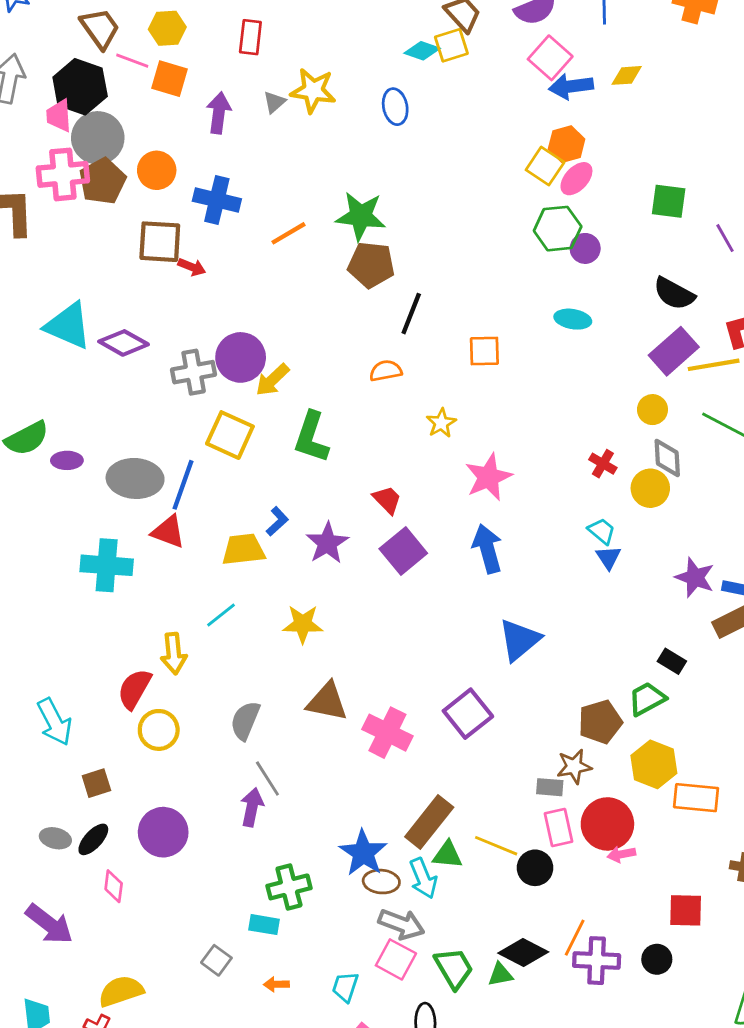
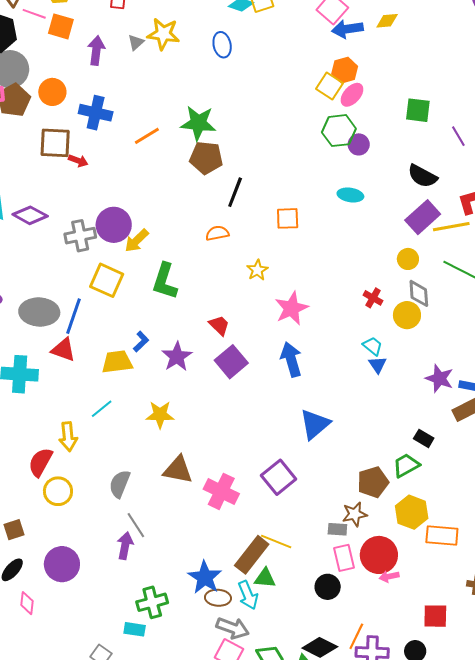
yellow line: (496, 846) -> (276, 542), moved

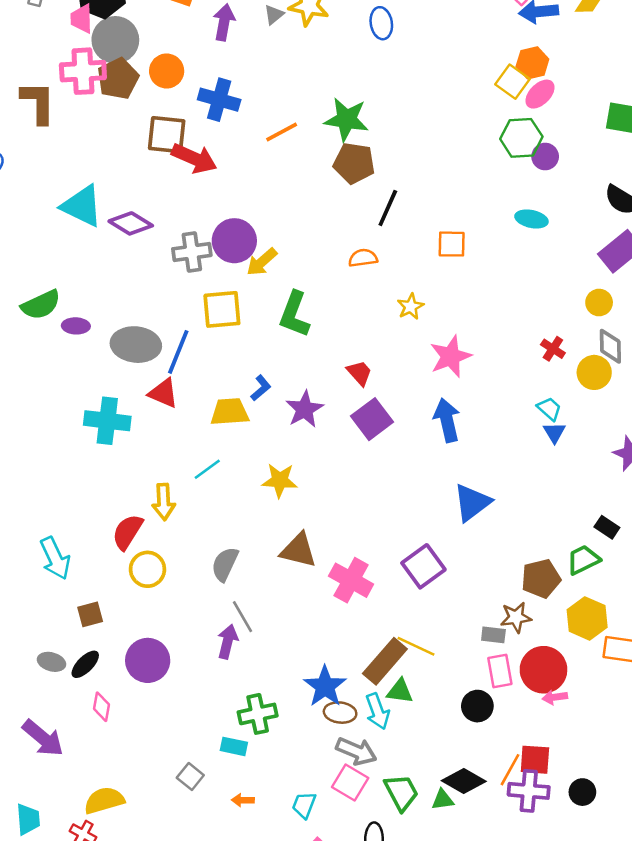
red arrow: (78, 161) -> (194, 158), size x1.8
yellow square: (107, 280) -> (222, 309), turned -32
red square: (435, 616) -> (535, 760), moved

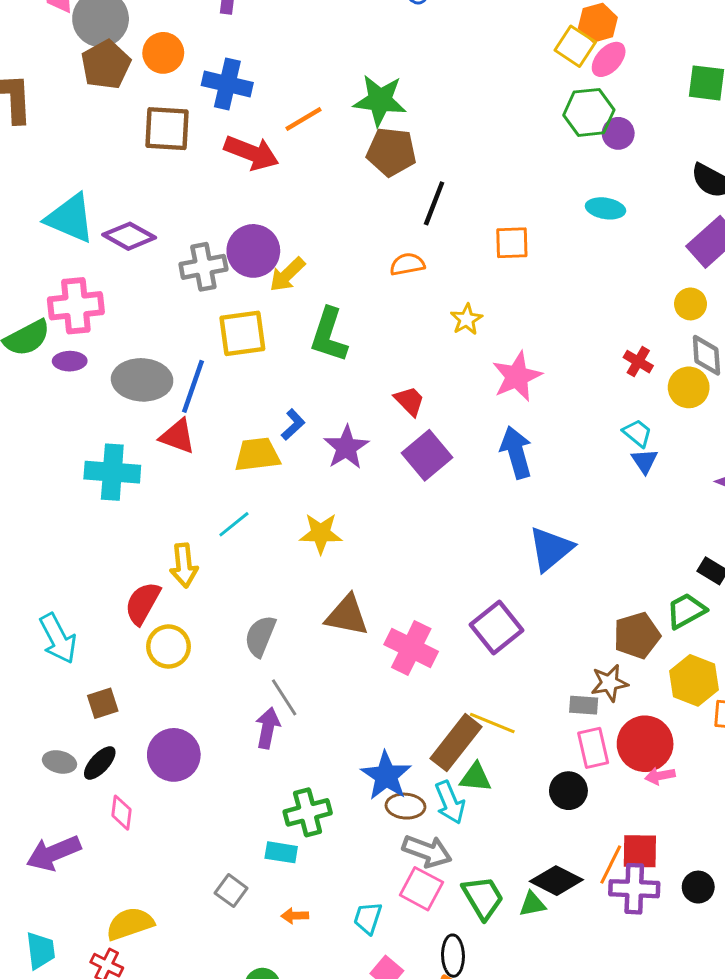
pink cross: (83, 71) -> (76, 306), moved
red arrow: (194, 158) -> (251, 153), moved
purple arrow: (43, 738) -> (54, 853), turned 120

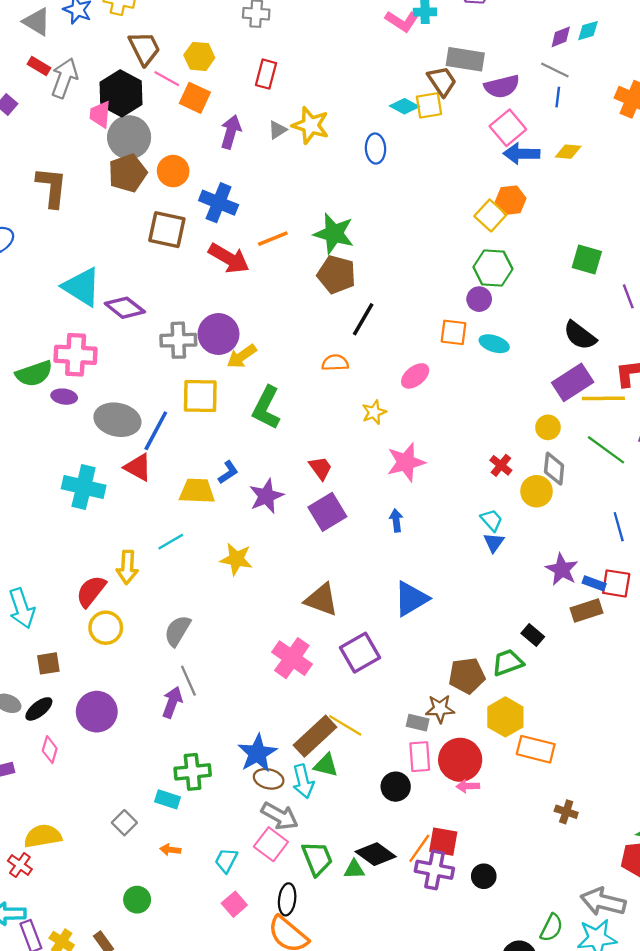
pink ellipse: (609, 59) -> (415, 376), moved
purple circle: (618, 133) -> (479, 299), moved
orange square: (512, 243) -> (453, 332), moved
blue arrow: (516, 452) -> (396, 520), size x0.6
brown triangle: (347, 615) -> (321, 600), moved

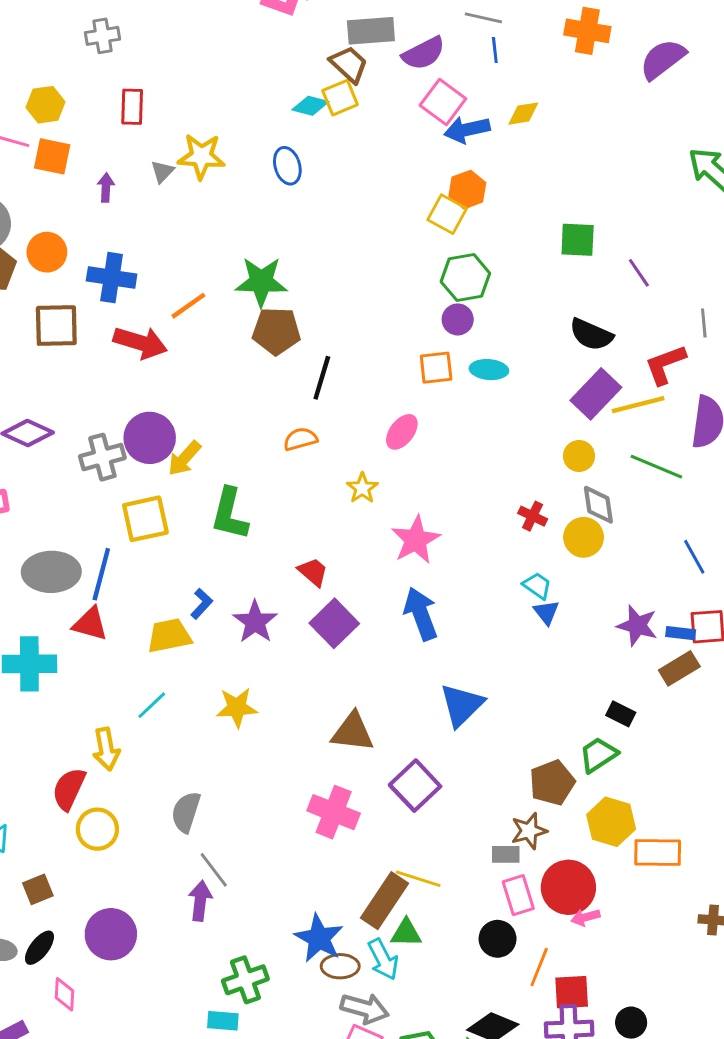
purple arrow: (231, 132) -> (106, 188), size x0.7
blue arrow: (396, 520) -> (421, 614), size x1.8
orange line: (419, 848) -> (539, 967), moved

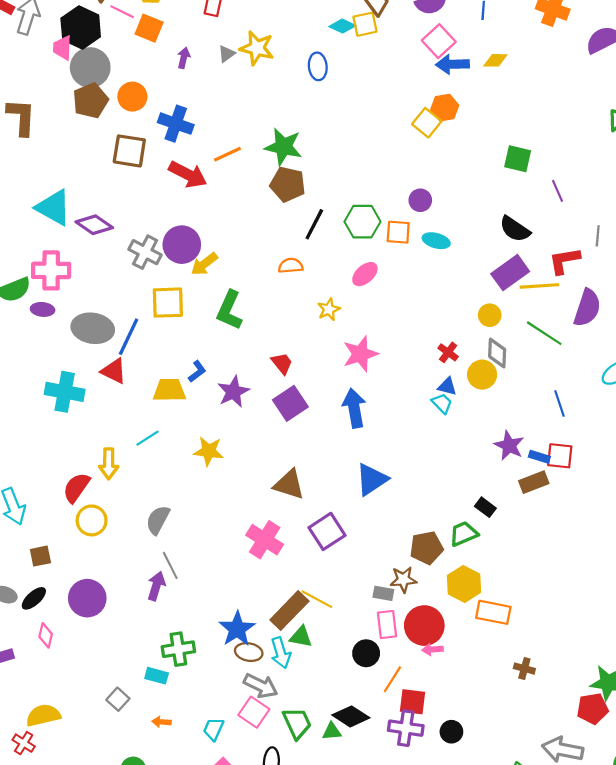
green hexagon: (465, 278) -> (362, 222), moved
gray cross: (102, 457) -> (145, 252), turned 32
blue triangle: (546, 612) -> (447, 387), moved, turned -48

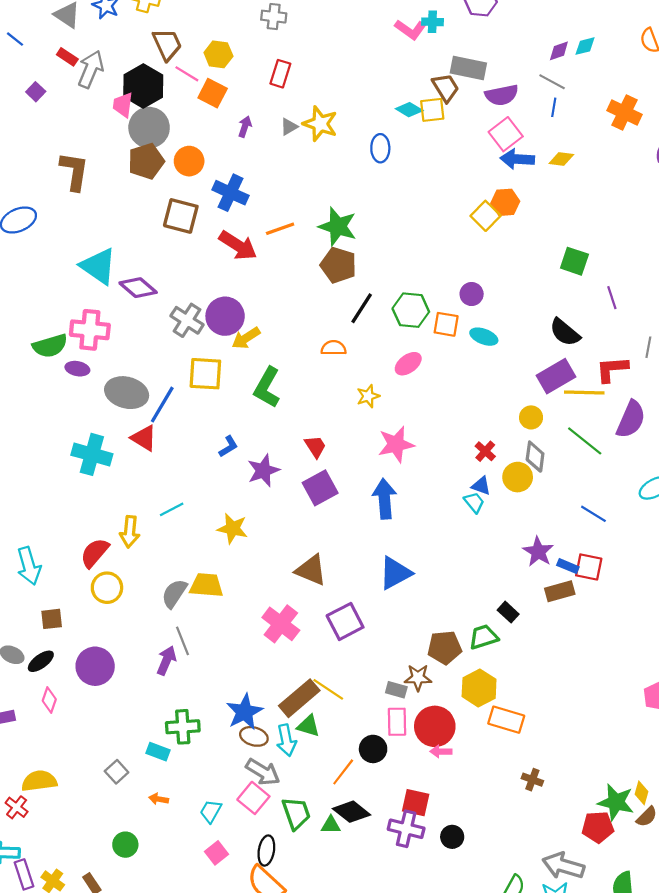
yellow trapezoid: (169, 390) -> (206, 585), moved
blue line: (559, 403) -> (593, 514), turned -45
orange line: (392, 679) -> (343, 772), moved

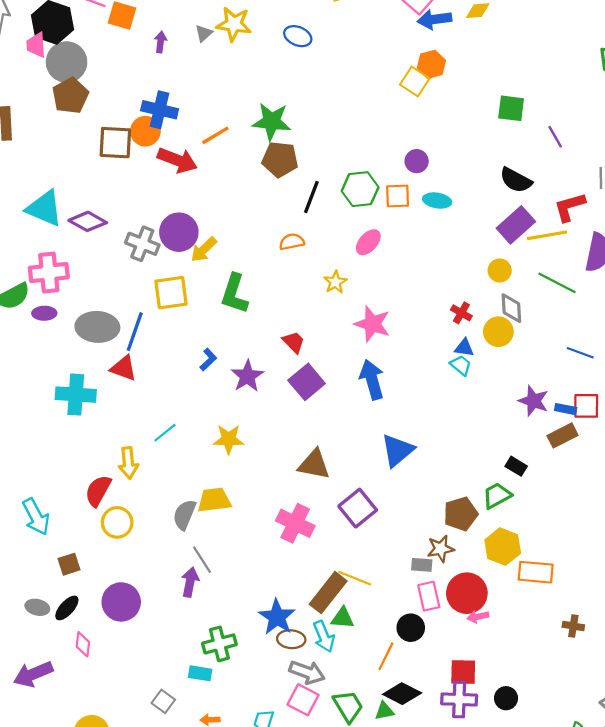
blue ellipse: (380, 148) -> (298, 36), turned -56
orange circle: (189, 161) -> (145, 131), moved
pink star: (396, 444) -> (372, 324), turned -30

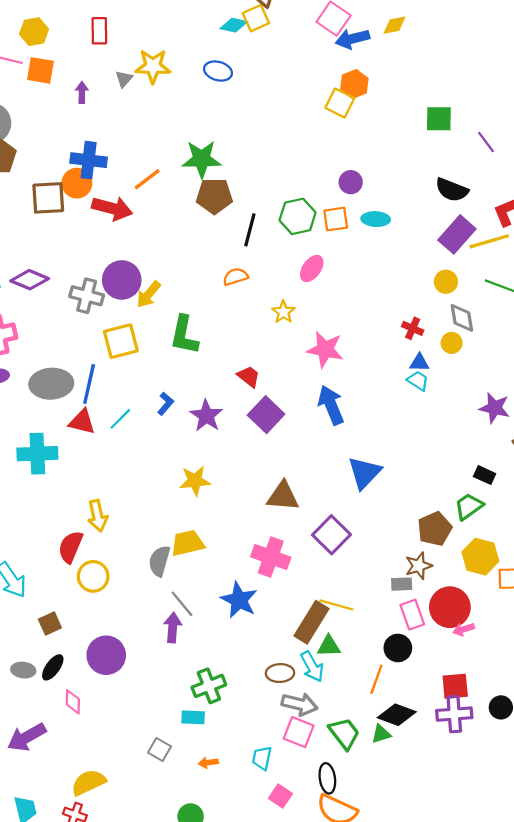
yellow circle: (498, 332) -> (452, 343), size x0.7
cyan line: (165, 433) -> (120, 419), moved
blue star: (277, 617) -> (239, 600), moved

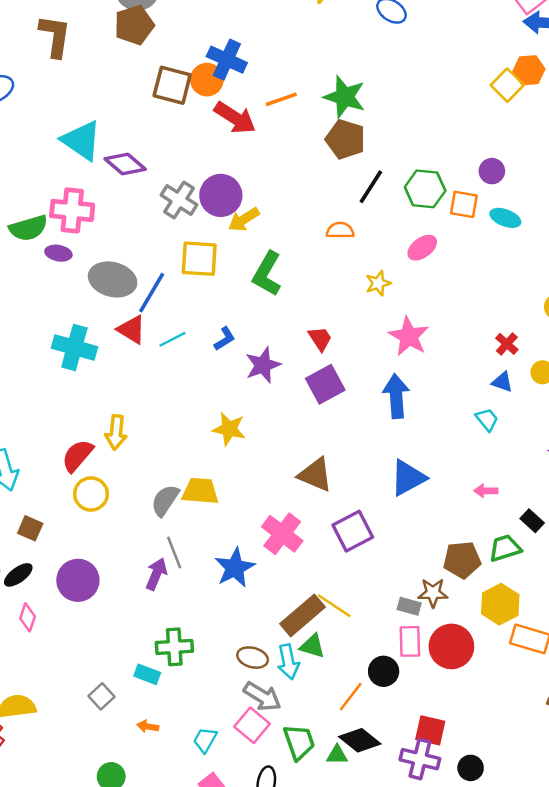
cyan trapezoid: (418, 381) -> (487, 420), moved
brown square: (50, 623) -> (30, 528), turned 30
pink arrow: (464, 629) -> (486, 491), moved

